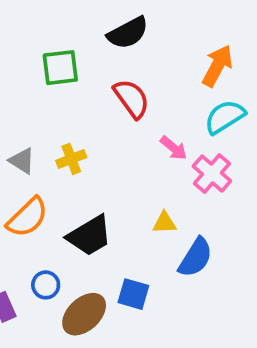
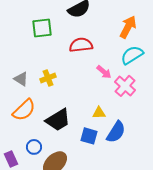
red semicircle: (132, 99) -> (81, 45), turned -60
blue square: (133, 294) -> (89, 136), moved

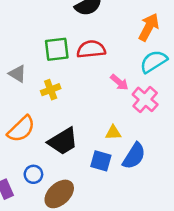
green square: (42, 28) -> (57, 49), moved
gray triangle: (21, 79) -> (18, 74), moved

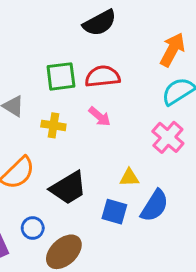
pink arrow: (119, 82) -> (100, 117), moved
yellow cross: (51, 90) -> (53, 125), turned 30

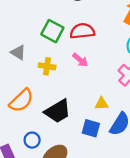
green square: (61, 76) -> (52, 31), turned 35

